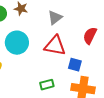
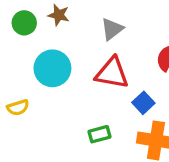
blue square: (75, 65) -> (143, 103), turned 32

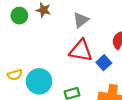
cyan circle: (52, 68) -> (39, 81), moved
blue square: (143, 103) -> (104, 63), moved

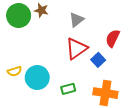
green circle: (19, 16) -> (19, 16), size x1.5
red triangle: (81, 51) -> (76, 49), turned -45

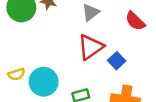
red semicircle: (113, 38) -> (135, 21), moved, turned -72

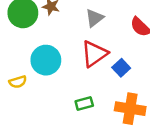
cyan circle: (44, 82) -> (46, 60), moved

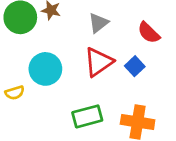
blue square: (121, 68) -> (135, 66), moved
green rectangle: (84, 104) -> (87, 116), size x1.5

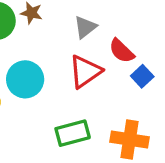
red semicircle: (149, 33) -> (122, 51), moved
blue square: (135, 66) -> (142, 76), moved

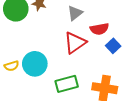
red semicircle: (122, 51) -> (99, 29), turned -54
cyan circle: (25, 79) -> (35, 64), moved

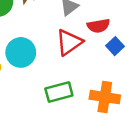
cyan circle: (35, 64) -> (21, 52), moved

